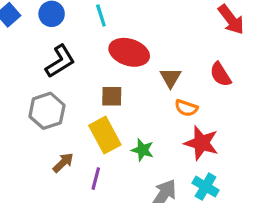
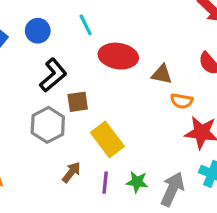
brown triangle: (170, 78) -> (162, 74), turned -40
brown square: (112, 96) -> (78, 102), moved
green star: (143, 150) -> (137, 182), moved

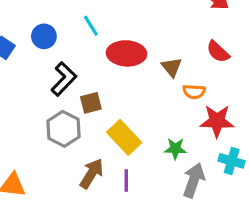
brown triangle: (162, 74) -> (172, 67), turned 45
brown arrow: (71, 172) -> (92, 174), size x1.4
green star: (137, 182) -> (175, 149), moved

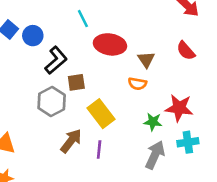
blue circle: (44, 36) -> (33, 36), moved
orange semicircle: (194, 92) -> (137, 84), moved
green star: (175, 149) -> (153, 122), moved
cyan cross: (232, 161) -> (188, 142), turned -30

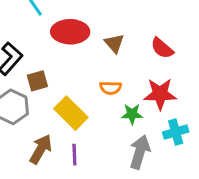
red semicircle: (186, 51) -> (162, 48), moved
orange semicircle: (137, 84) -> (111, 88), moved

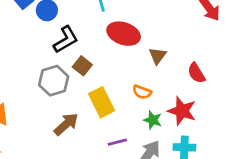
brown square: (37, 81) -> (82, 66), turned 36
purple line: (74, 155) -> (117, 142), moved, turned 60

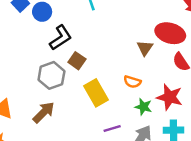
red ellipse: (124, 34) -> (170, 33), moved
brown arrow: (66, 124) -> (44, 112), moved

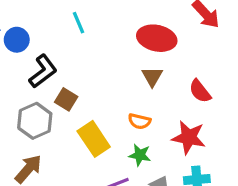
red ellipse: (170, 33) -> (157, 38), moved
green star: (143, 107) -> (140, 155), moved

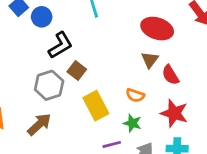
red semicircle: (200, 91) -> (170, 75), moved

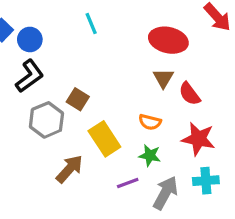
black L-shape: (60, 45) -> (30, 76), moved
brown arrow: (39, 124) -> (69, 169), moved

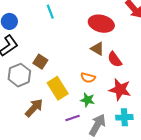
brown triangle: (163, 78) -> (97, 49), turned -32

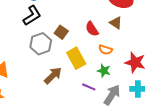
red semicircle: (115, 59) -> (92, 29), moved
purple line: (72, 118) -> (89, 87), turned 40

